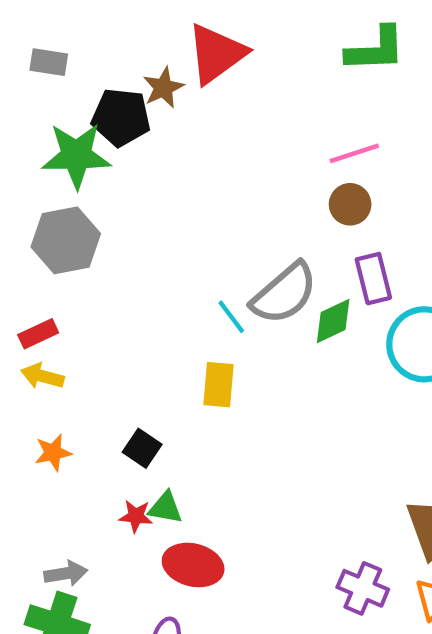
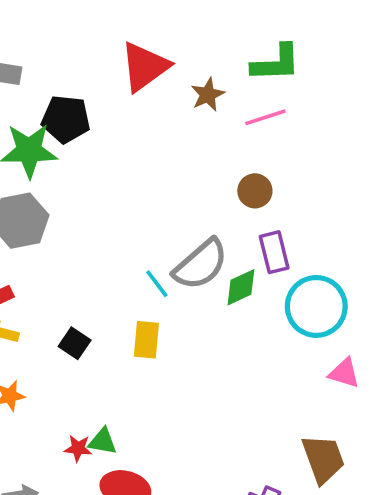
brown star: (163, 88) -> (208, 95), moved
pink line: (354, 153) -> (265, 117), moved
black square: (142, 448) -> (75, 343), moved

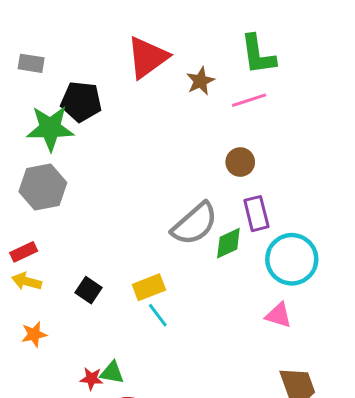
green L-shape: (276, 63) -> (258, 54), turned 84
cyan line: (157, 284) -> (158, 315), moved
yellow rectangle: (146, 340) -> (149, 287), turned 64
pink triangle: (344, 373) -> (279, 315), moved

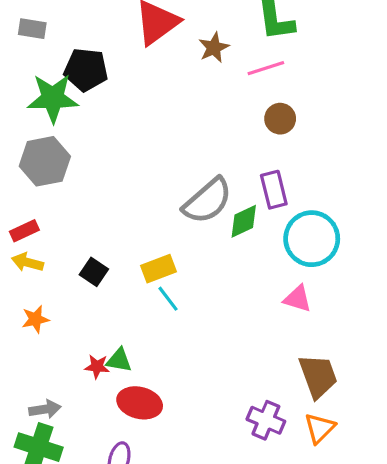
brown circle: (240, 162) -> (280, 119), moved

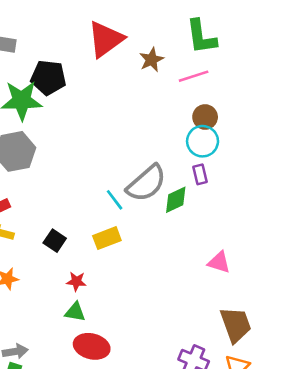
purple rectangle: (274, 190) -> (200, 174), size x0.7
cyan circle: (312, 239) -> (203, 141), moved, size x0.7
cyan line: (168, 299) -> (115, 200), moved
red star: (97, 367) -> (76, 281), moved

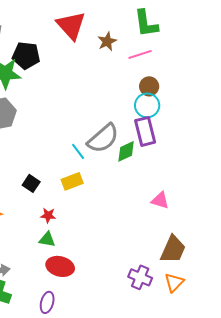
red triangle: (106, 39) -> (71, 25), turned -36
purple rectangle: (200, 174) -> (145, 131), size x1.8
brown trapezoid: (236, 325) -> (173, 249), turned 44

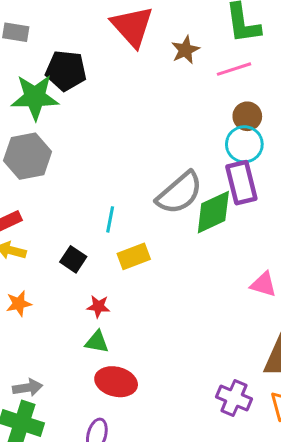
cyan line: (78, 151) -> (110, 219), moved, turned 48
green diamond: (126, 151) -> (213, 212), size x1.4

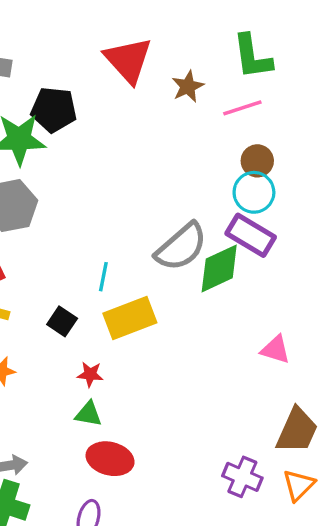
purple rectangle: (241, 183) -> (251, 235), turned -45
yellow rectangle: (134, 256) -> (130, 318), size x1.4

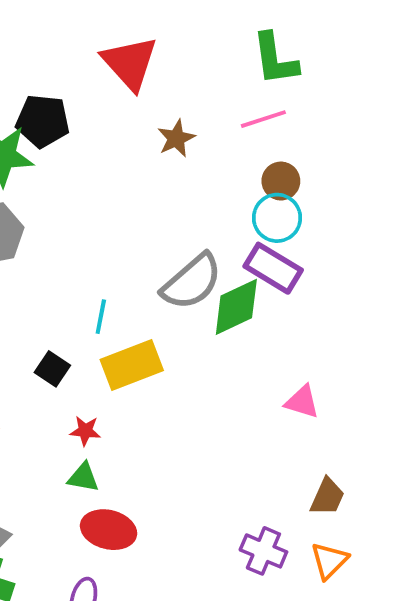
brown star: (188, 86) -> (176, 138), moved
brown trapezoid: (297, 431) -> (327, 497), size x0.7

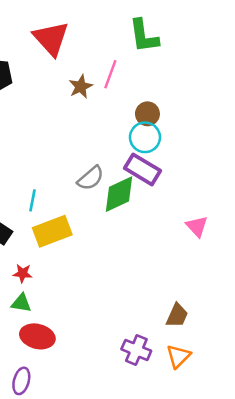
pink line: (263, 119) -> (110, 74), moved, turned -52
gray semicircle: (192, 282) -> (91, 178), size x0.7
pink triangle: (302, 402) -> (197, 226), moved, turned 30

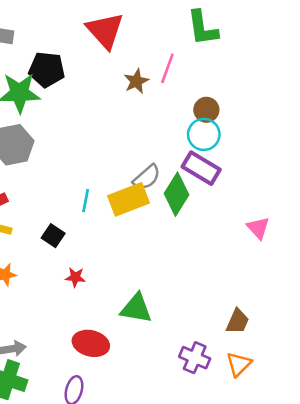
green diamond: (119, 194) -> (177, 194), turned -33
yellow rectangle: (52, 231) -> (128, 199), moved
green triangle: (21, 303) -> (136, 308), moved, size x1.5

